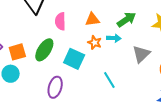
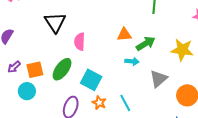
orange triangle: (92, 19) -> (124, 35), moved
orange star: (95, 43) -> (99, 103), moved

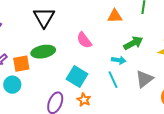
orange triangle: (124, 35) -> (115, 16), moved
pink semicircle: (80, 42) -> (84, 40), moved, turned -42
green ellipse: (62, 69) -> (43, 52), moved, turned 40
cyan line: (125, 103) -> (113, 80), moved

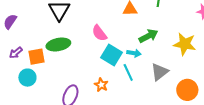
cyan square: (77, 77) -> (111, 55), moved
orange star: (84, 100) -> (101, 85), moved

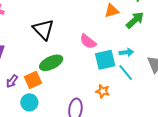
green arrow: (148, 36) -> (135, 20), moved
cyan square: (111, 55) -> (105, 60), turned -30

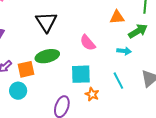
cyan arrow: (126, 52) -> (124, 51), moved
cyan square: (105, 60) -> (81, 74), moved

